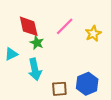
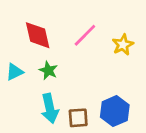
green star: (37, 43) -> (48, 70), moved
cyan arrow: (35, 69) -> (50, 108), moved

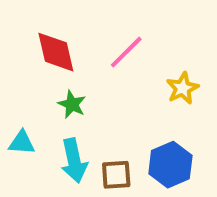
yellow star: (123, 45) -> (183, 88), moved
cyan triangle: (15, 72) -> (22, 143), moved, turned 30

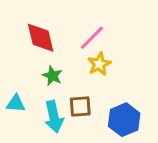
yellow star: (183, 88) -> (99, 64), moved
brown square: (116, 175) -> (80, 107), moved

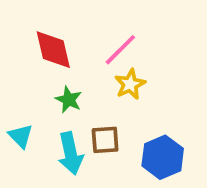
cyan triangle: (16, 104) -> (21, 136), turned 42

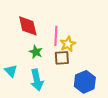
pink line: (120, 50) -> (56, 36), moved, turned -42
brown square: (105, 140) -> (62, 58), moved

